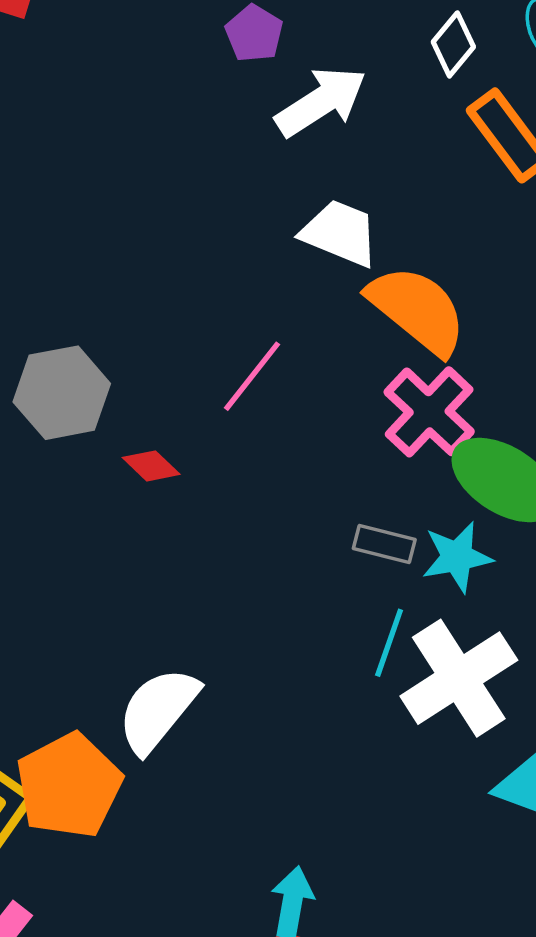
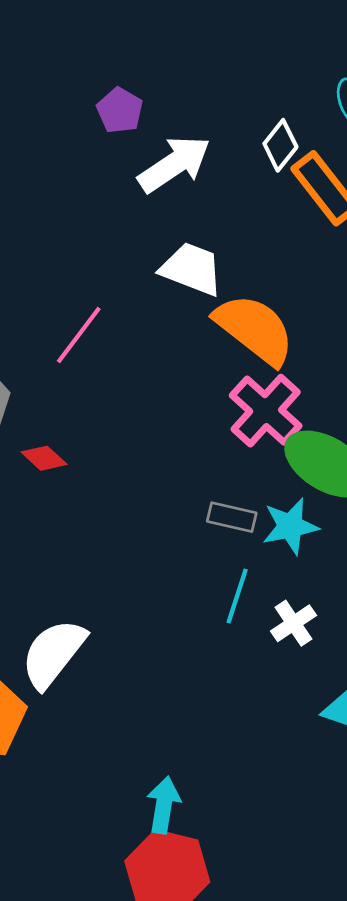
white diamond: (453, 44) -> (280, 145), moved
pink line: (252, 376) -> (79, 335), moved
white cross: (459, 678) -> (294, 623), size x0.5

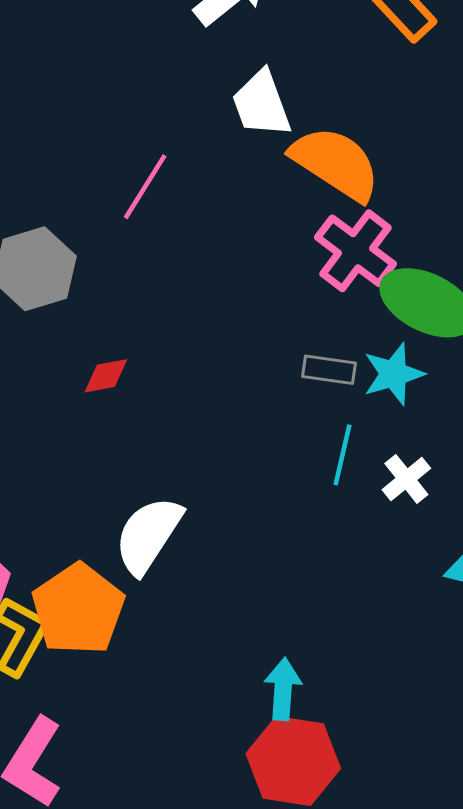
white trapezoid: (192, 269) -> (261, 104), turned -126
red diamond: (44, 458) -> (106, 376), moved, turned -48

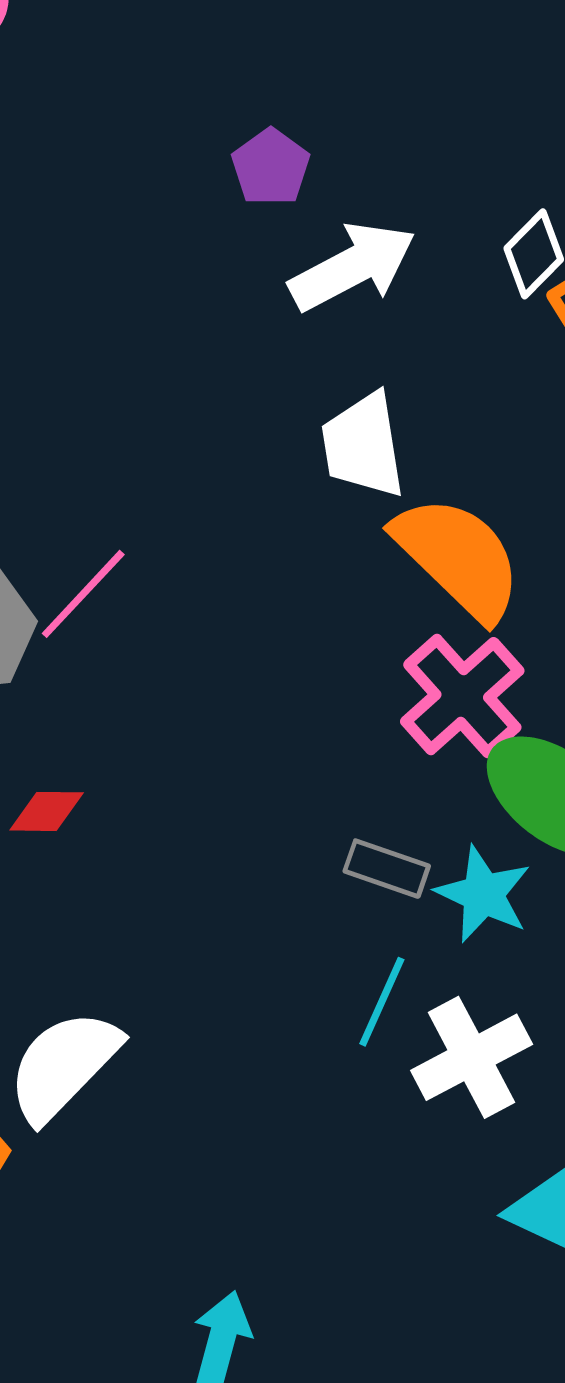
pink line: (145, 187) -> (83, 594), moved
cyan star: (393, 374) -> (483, 894), turned 30
white cross: (406, 479) -> (472, 1057), size x1.5

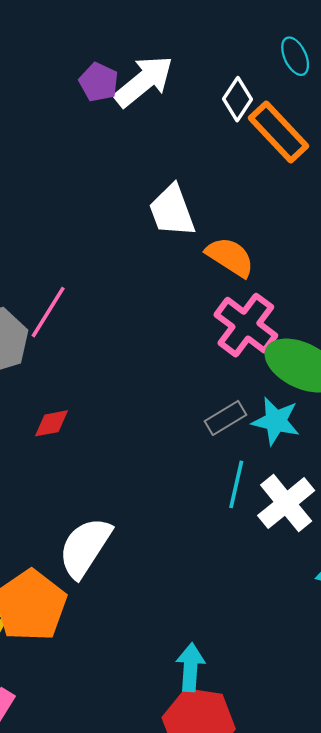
white arrow: (353, 267) -> (144, 81), moved
orange semicircle: (458, 558) -> (230, 257), size x0.7
gray rectangle: (387, 869) -> (226, 418), turned -39

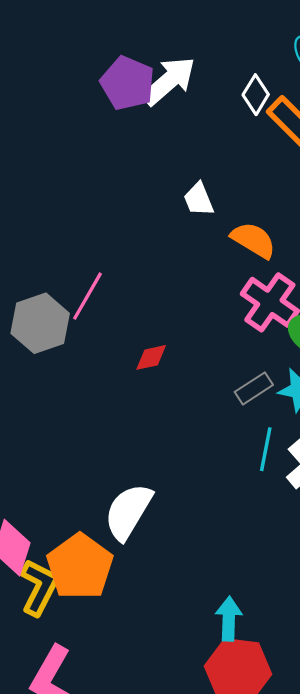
purple pentagon: (99, 82) -> (127, 83), size x1.5
white trapezoid: (172, 211) -> (199, 199), size x0.7
red diamond: (51, 423) -> (151, 357), moved

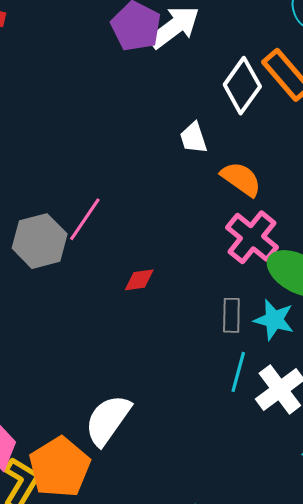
white diamond: (256, 95) -> (242, 86), moved, size x1.5
gray rectangle: (254, 388) -> (231, 315), turned -60

